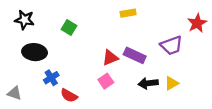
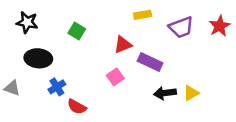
purple trapezoid: (171, 45) -> (181, 27), moved
red triangle: (110, 58) -> (123, 45), moved
pink square: (106, 81) -> (115, 77), moved
gray triangle: (14, 93) -> (12, 88), moved

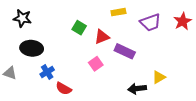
green square: (77, 31) -> (79, 28), moved
black arrow: (165, 93) -> (137, 89), moved

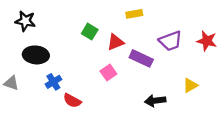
red star: (183, 21) -> (207, 41), moved, turned -30
purple trapezoid: (151, 22) -> (170, 41), moved
yellow triangle: (159, 77) -> (190, 85), moved

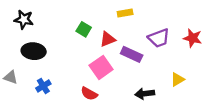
pink square: (108, 73) -> (101, 67), size x1.5
blue cross: (53, 82) -> (43, 86), moved
red semicircle: (72, 101) -> (89, 94), moved

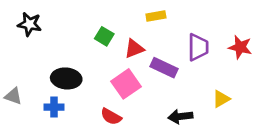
purple trapezoid: (159, 38) -> (198, 47), turned -70
black ellipse: (34, 51) -> (66, 78), moved
blue cross: (43, 86) -> (54, 107), turned 32

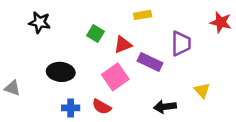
black star: (30, 24) -> (40, 22), moved
red star: (240, 47) -> (221, 22), moved
yellow triangle: (221, 99) -> (202, 91), turned -42
blue cross: (54, 107) -> (71, 108), moved

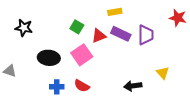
black star: (40, 22) -> (24, 28), moved
purple rectangle: (150, 62) -> (121, 34), moved
pink square: (115, 77) -> (82, 55), moved

